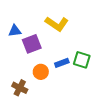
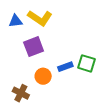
yellow L-shape: (57, 24) -> (40, 18), moved
blue triangle: (15, 31) -> (16, 21), moved

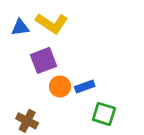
green square: (86, 63) -> (104, 114), moved
orange circle: (43, 76) -> (60, 86), moved

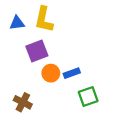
yellow L-shape: (52, 23) -> (44, 19), turned 68
green square: (104, 114) -> (88, 96), turned -36

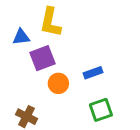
blue triangle: (17, 23) -> (21, 37), moved
blue rectangle: (72, 73) -> (93, 73), moved

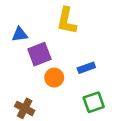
yellow L-shape: (50, 22) -> (67, 21), moved

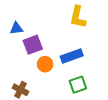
yellow L-shape: (67, 21) -> (78, 17), moved
blue rectangle: (86, 68) -> (72, 56), size x1.5

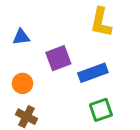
purple square: (33, 45) -> (58, 58), moved
orange circle: (45, 64) -> (22, 83), moved

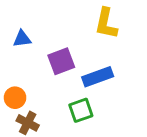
orange circle: (22, 83) -> (15, 98), moved
green square: (101, 110) -> (81, 110), moved

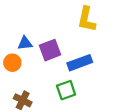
blue triangle: (22, 39) -> (25, 43), moved
orange circle: (15, 98) -> (12, 63), moved

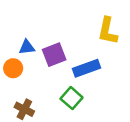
yellow L-shape: (87, 19) -> (108, 31), moved
green square: (66, 90) -> (72, 98), turned -30

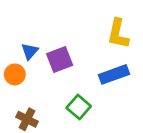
blue triangle: (27, 47) -> (30, 51), turned -42
blue rectangle: (86, 68) -> (114, 74), moved

